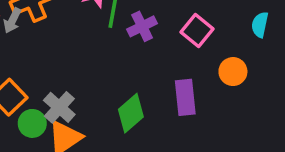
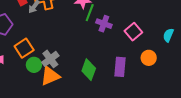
purple cross: (142, 26) -> (104, 24), turned 35
green diamond: (131, 113) -> (89, 70), turned -40

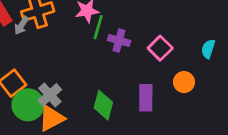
green circle: (34, 65) -> (28, 105), size x1.5

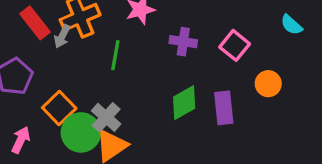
green line: (98, 27) -> (115, 55), moved
cyan semicircle: (208, 49) -> (291, 25), moved, turned -60
green diamond: (103, 105) -> (184, 103), moved, turned 52

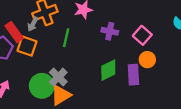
red rectangle: (35, 23) -> (14, 32), moved
orange circle: (268, 84) -> (147, 60), moved
orange square: (59, 108) -> (27, 46), moved, turned -30

